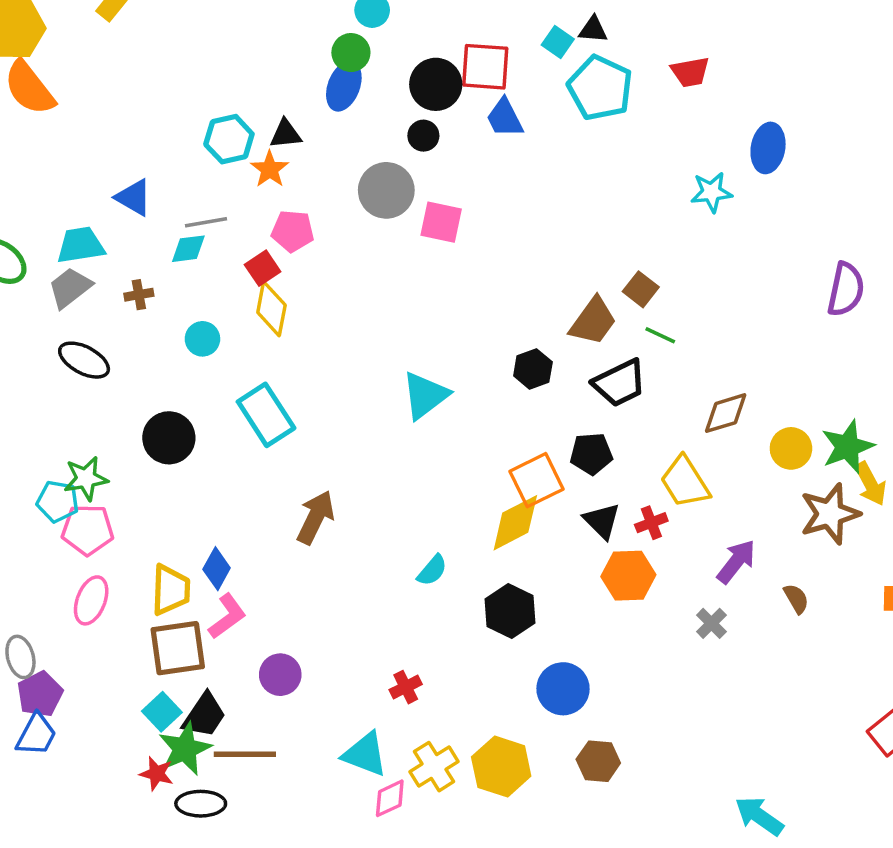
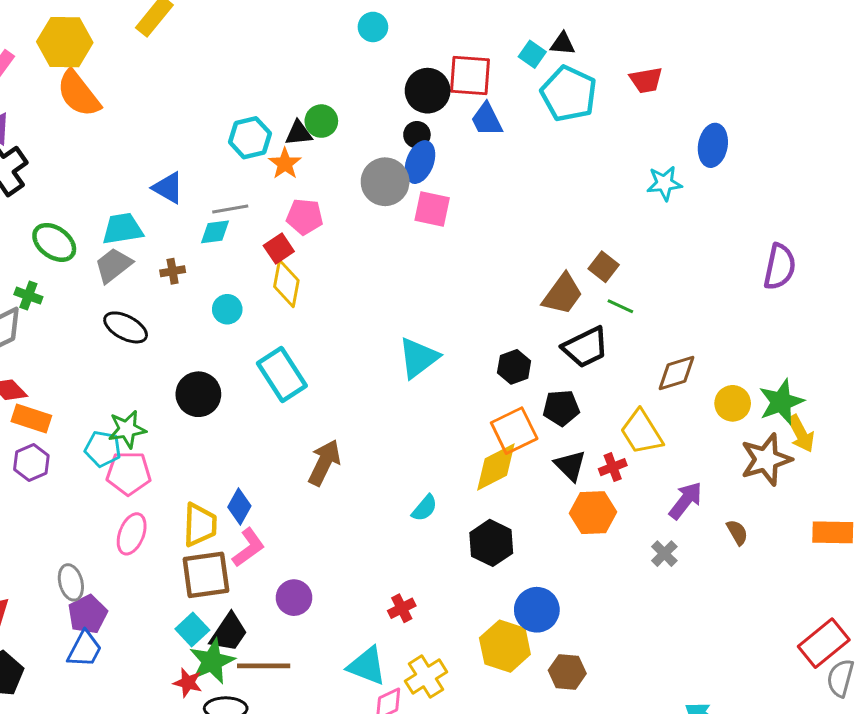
green circle: (351, 53) -> (321, 121), moved
blue ellipse: (344, 86) -> (420, 162), moved
black hexagon: (533, 369) -> (514, 367), moved
yellow hexagon: (501, 767) -> (505, 646), moved

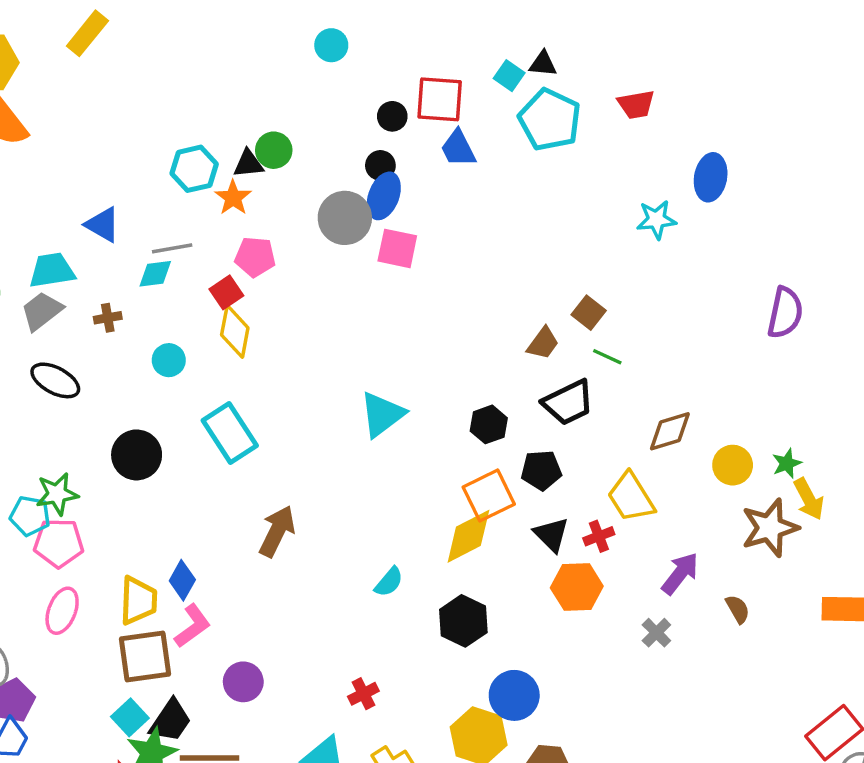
black circle: (428, 91) -> (392, 116), size x0.6
brown trapezoid: (563, 294) -> (543, 343), size x0.7
green star: (781, 402) -> (787, 463), size x0.6

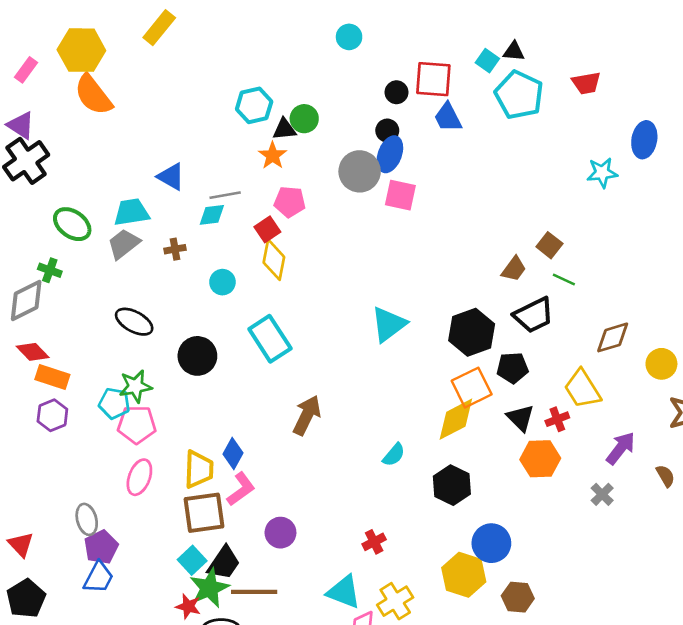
cyan hexagon: (194, 169) -> (254, 105), moved
black ellipse: (55, 380) -> (134, 322), moved
black hexagon: (489, 424) -> (472, 332), size x1.6

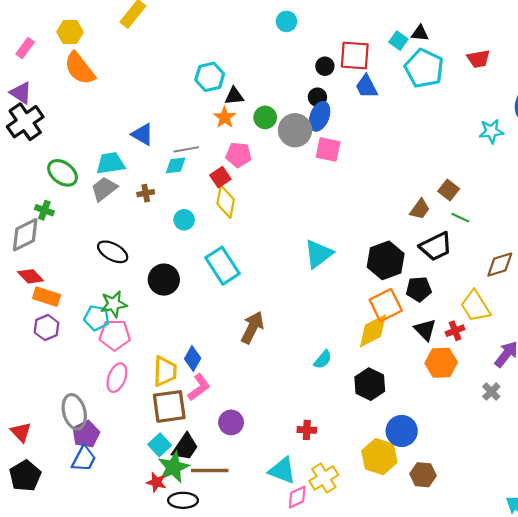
yellow hexagon: (81, 50) -> (70, 32), size x0.7
green circle: (304, 119) -> (265, 117), moved
gray ellipse: (87, 519) -> (74, 412), size x1.4
red cross: (374, 542) -> (307, 430), turned 30

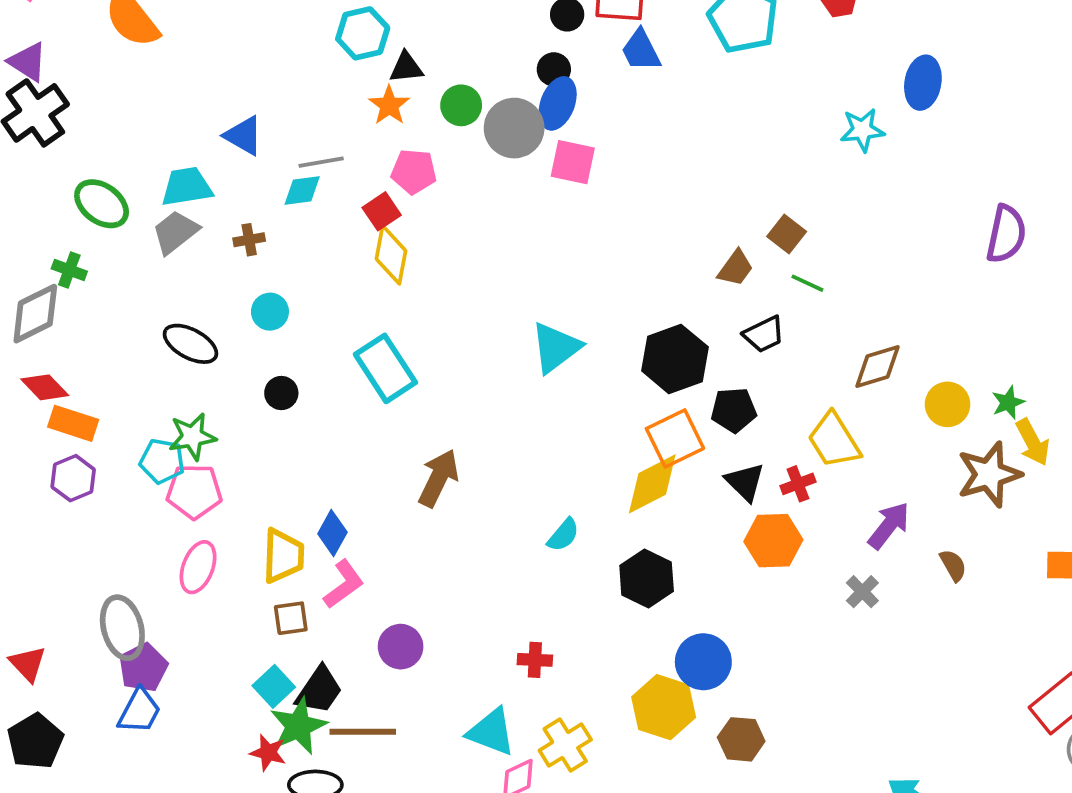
cyan circle: (184, 220) -> (270, 312), moved
black trapezoid: (436, 246) -> (764, 334), size x0.7
black circle: (164, 280) -> (281, 393), size x0.6
brown square: (169, 406) -> (291, 618), size x0.6

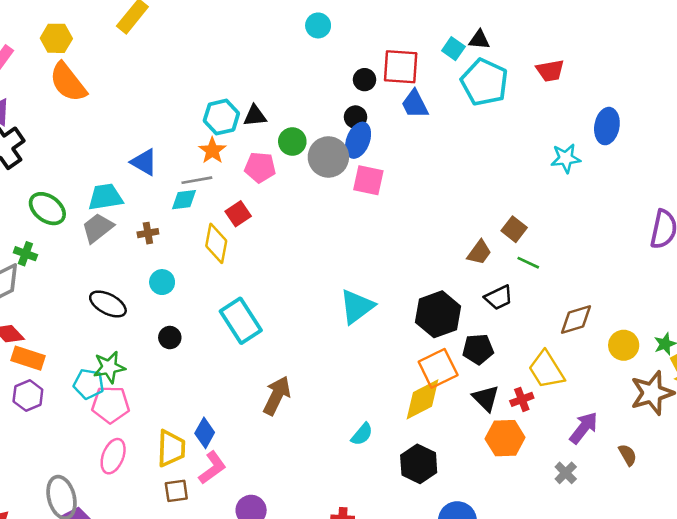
cyan hexagon: (363, 33) -> (221, 117), moved
orange star: (389, 105) -> (212, 151), moved
pink pentagon: (414, 172) -> (260, 167), moved
yellow diamond: (391, 255) -> (216, 243), moved

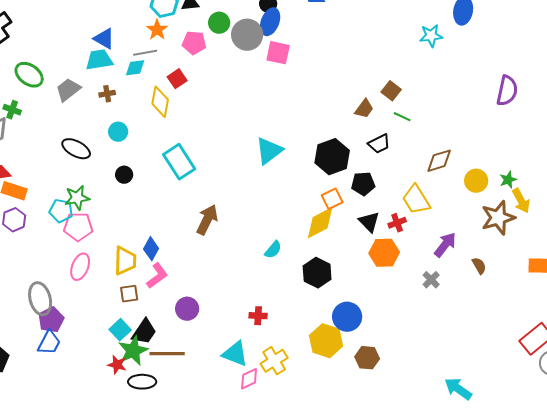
cyan trapezoid: (105, 197) -> (99, 60), moved
orange square: (438, 368) -> (332, 199), size x0.7

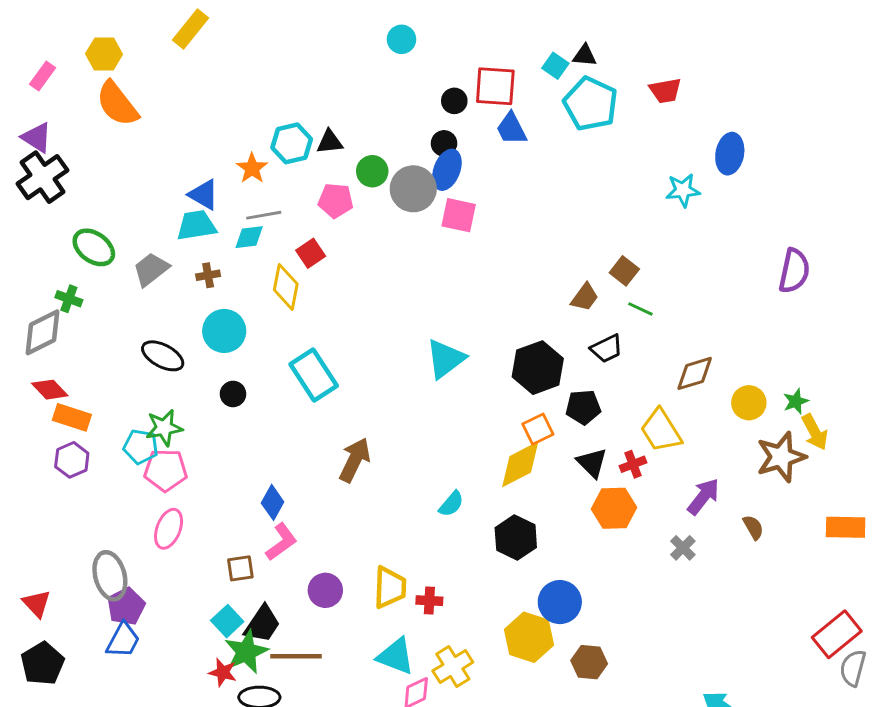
orange star: (157, 30) -> (252, 168), moved
cyan circle: (118, 132) -> (224, 331), size x1.5
yellow trapezoid: (125, 261) -> (390, 587), moved

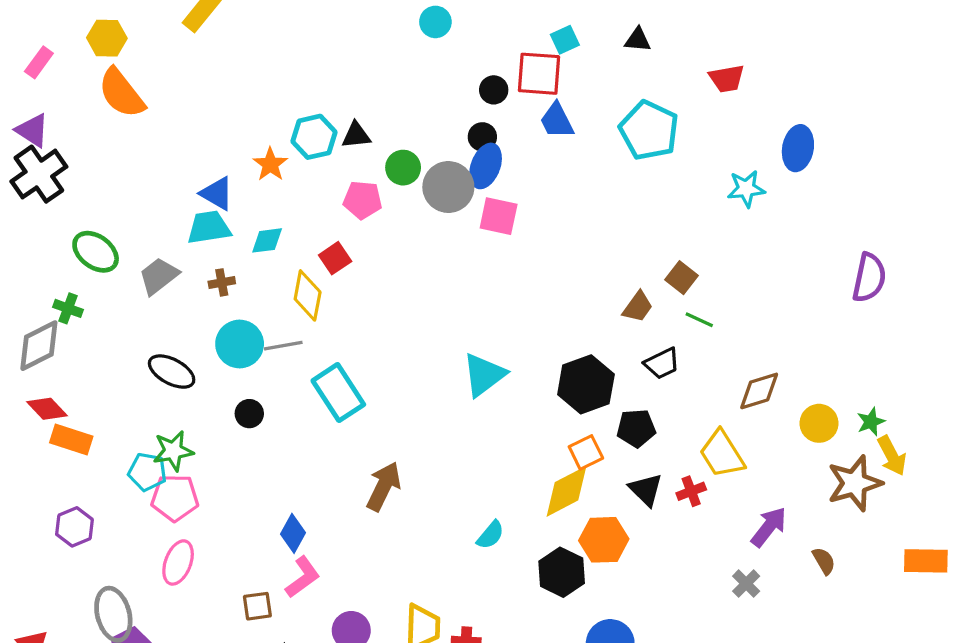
cyan square: (555, 66) -> (565, 40), moved, turned 30
cyan pentagon: (591, 104) -> (649, 130), moved
gray line: (264, 215) -> (283, 346), moved
purple hexagon: (72, 460) -> (74, 527), moved
orange hexagon: (614, 508) -> (604, 540), moved

